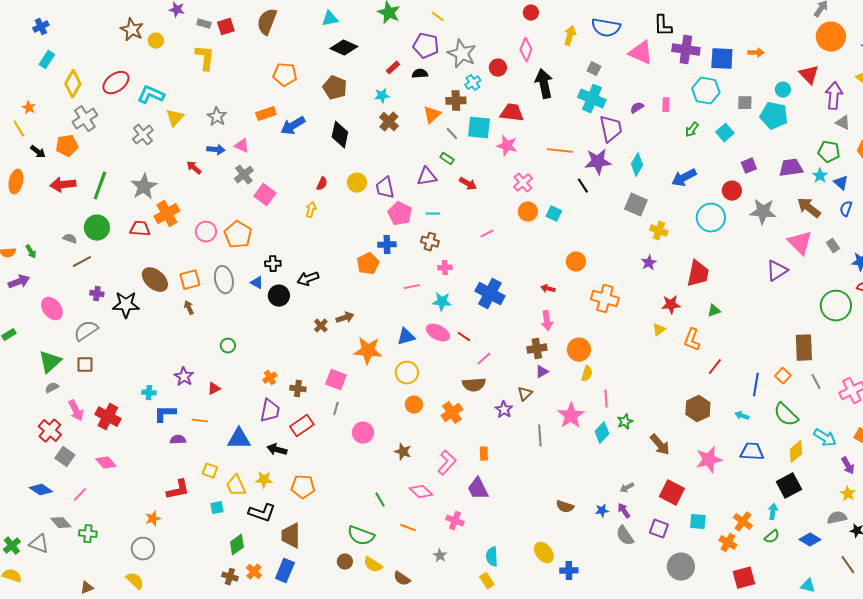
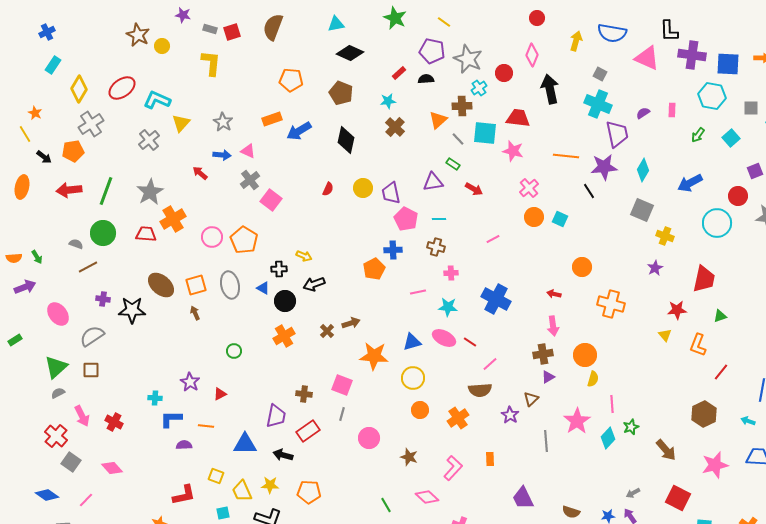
yellow arrow: (311, 210) -> (304, 256), moved, turned 98
yellow triangle: (659, 330) -> (665, 335), turned -32
orange cross: (270, 378) -> (284, 336), moved, size x1.5
red cross: (108, 417) -> (114, 422), size x0.7
purple trapezoid: (478, 489) -> (523, 498), moved

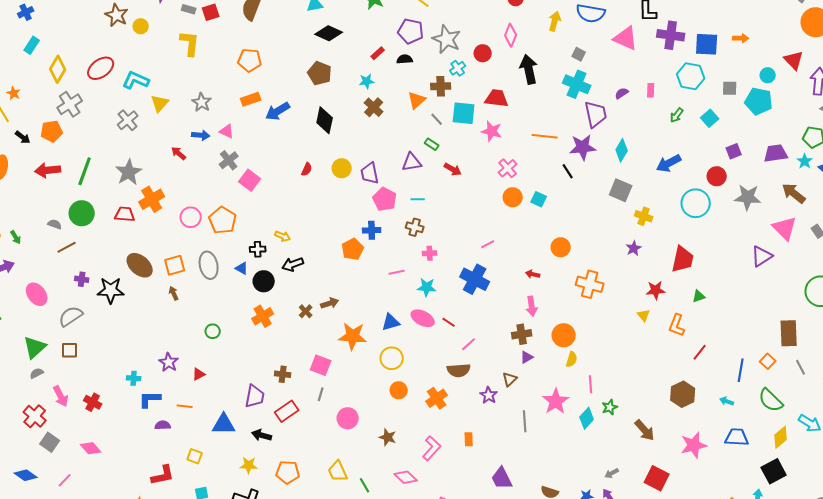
orange pentagon: (291, 80) -> (250, 60), moved
pink line: (493, 239) -> (488, 244), moved
yellow trapezoid: (242, 491) -> (338, 471), moved

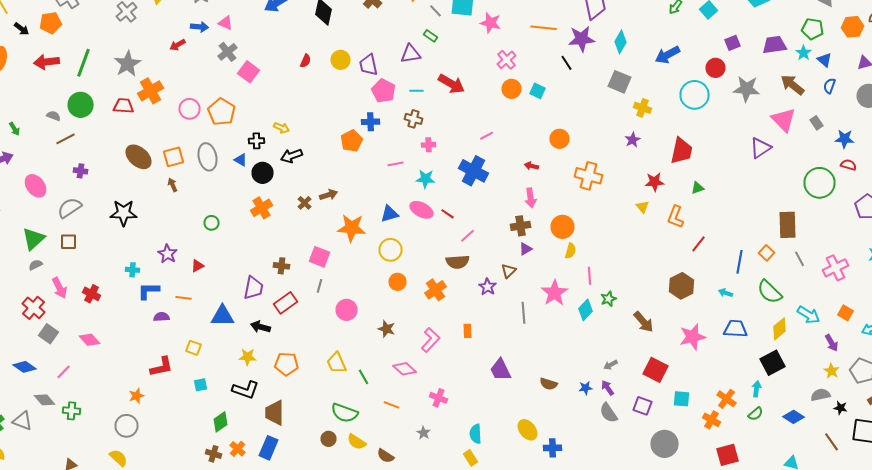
red arrow: (179, 153) -> (178, 45), turned -70
red arrow: (453, 169) -> (452, 84), moved, size x1.5
black star: (111, 290) -> (124, 213), moved

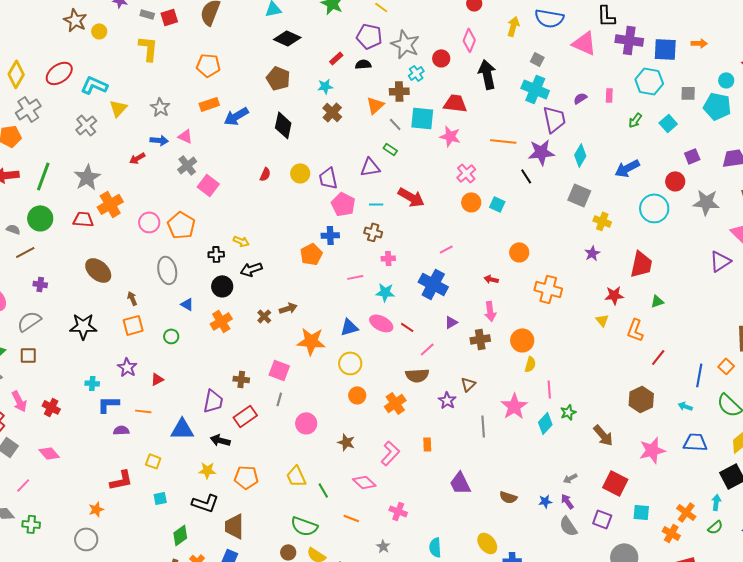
orange square: (174, 157) -> (133, 325), moved
blue triangle: (240, 160) -> (187, 304), moved
purple triangle: (526, 249) -> (451, 322), moved

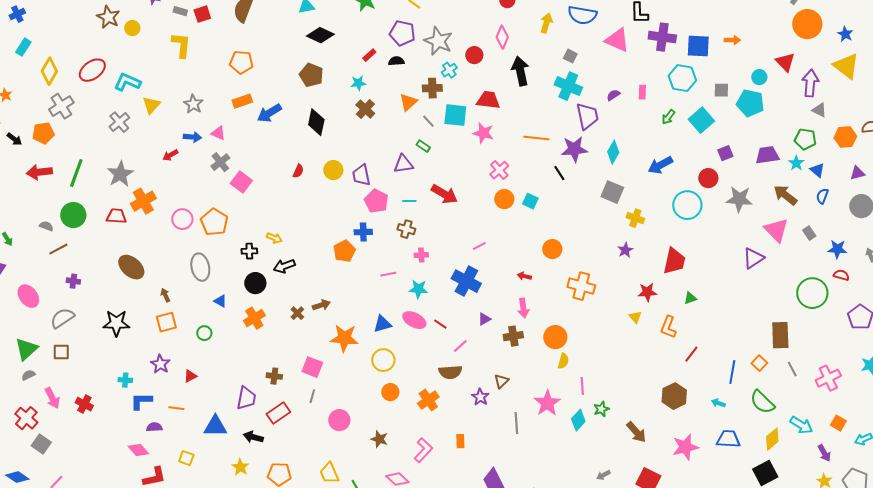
cyan square: (668, 123) -> (701, 120), size x1.4
pink diamond: (49, 453) -> (138, 450), moved
yellow star: (207, 470) -> (240, 467), turned 30

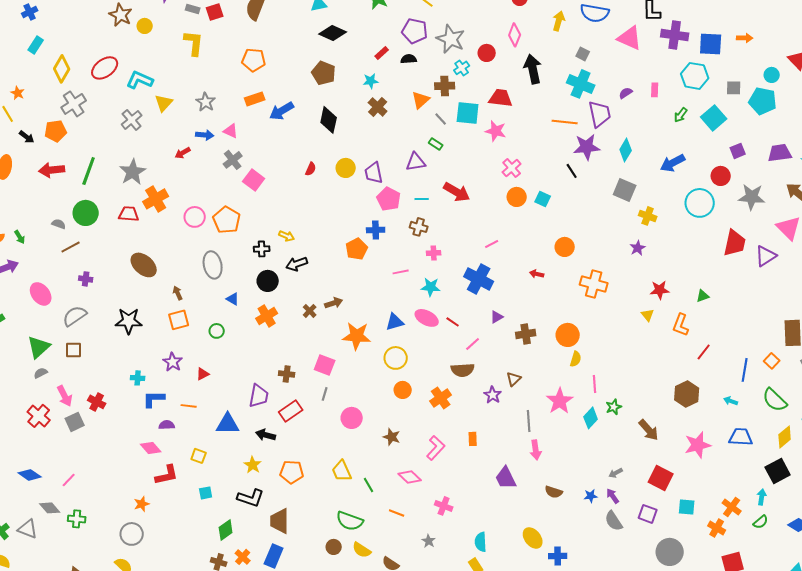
orange line: (536, 138) -> (565, 122), moved
red trapezoid: (674, 261) -> (735, 243), moved
pink arrow: (523, 308) -> (536, 450), moved
gray square: (41, 444) -> (75, 422), moved, turned 30

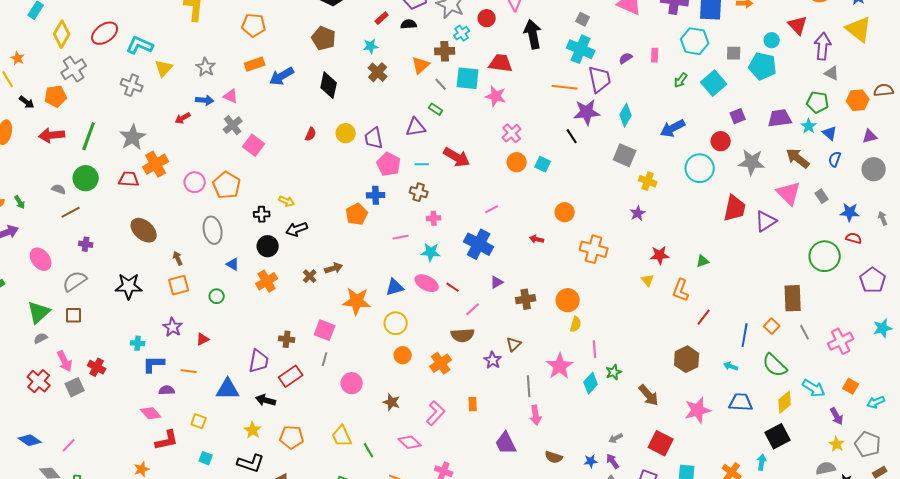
gray cross: (132, 120) -> (132, 85), turned -30
cyan square: (206, 493) -> (206, 458), turned 32

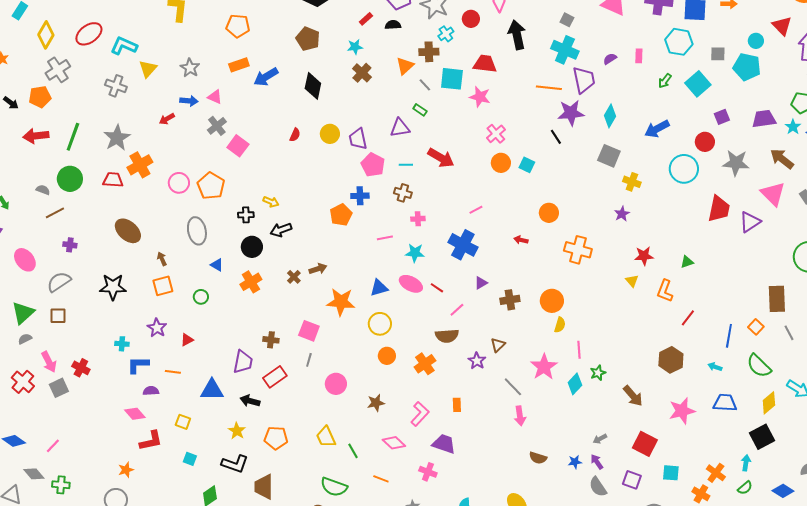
gray line: (529, 386) -> (513, 387), turned -40
brown star: (392, 402) -> (376, 403), turned -30
purple trapezoid: (506, 443) -> (444, 444), moved, turned 135

